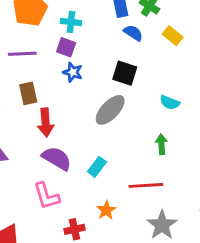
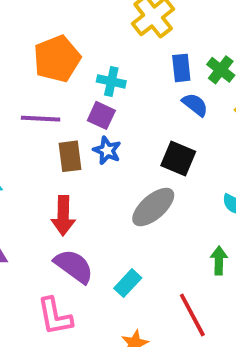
brown rectangle: (28, 93) -> (70, 156), moved
red line: (146, 185) -> (192, 315), turned 60

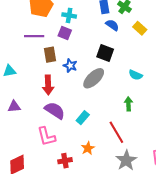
blue star: (107, 150) -> (70, 66), moved

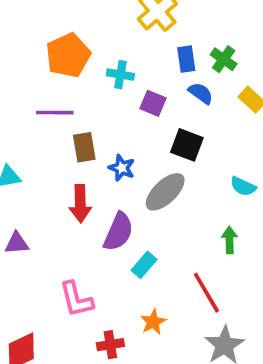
purple square: (65, 33) -> (153, 103), moved
purple semicircle: (55, 110) -> (118, 232), moved, turned 80

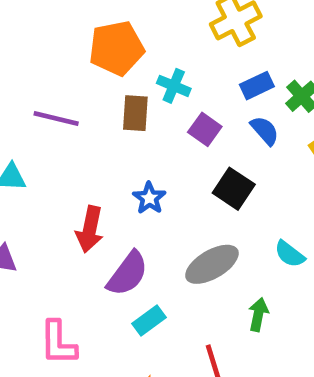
blue rectangle: (186, 59) -> (257, 86), turned 60
purple line: (55, 113) -> (56, 118), moved
brown rectangle: (84, 147) -> (135, 113), moved
gray ellipse: (165, 192) -> (212, 264), moved

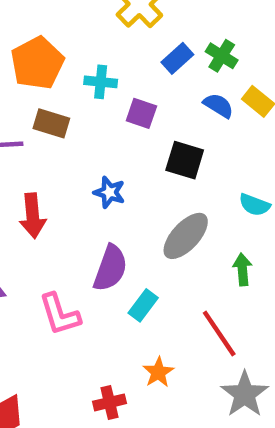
brown rectangle: (135, 113) -> (51, 123), moved, turned -60
blue semicircle: (265, 131) -> (218, 106), moved
red arrow: (90, 229) -> (33, 216), moved
pink L-shape: (58, 343) -> (60, 314), moved

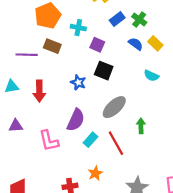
black square: (185, 160) -> (104, 71), moved
cyan semicircle: (254, 205) -> (151, 76), moved
red line: (219, 333) -> (116, 143), moved

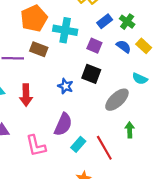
cyan cross: (78, 28) -> (65, 30), size x1.5
purple square: (97, 45) -> (94, 46), moved
gray ellipse: (114, 107) -> (117, 100), moved

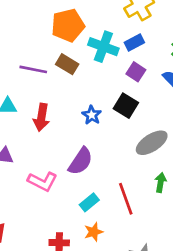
blue rectangle: (105, 21) -> (134, 43), moved
cyan rectangle: (78, 144) -> (89, 202), moved
pink L-shape: (36, 146) -> (43, 181), turned -60

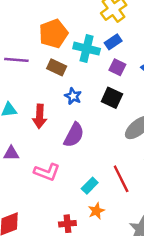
purple line: (33, 69) -> (16, 60), moved
blue star: (92, 115) -> (73, 96), moved
purple semicircle: (80, 161) -> (74, 135), moved

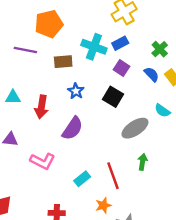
orange pentagon: (53, 34) -> (49, 24), moved
brown rectangle: (57, 67) -> (63, 62), turned -36
orange star: (96, 211) -> (103, 205), moved

